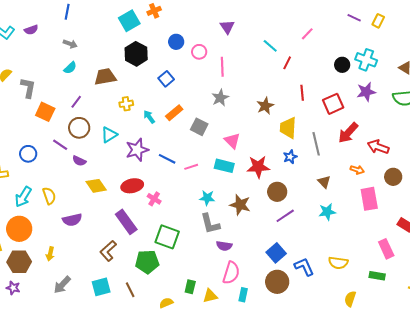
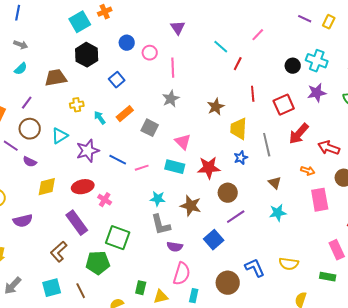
yellow diamond: (96, 186) -> (47, 187), turned -70
blue square: (276, 253) -> (214, 240), moved

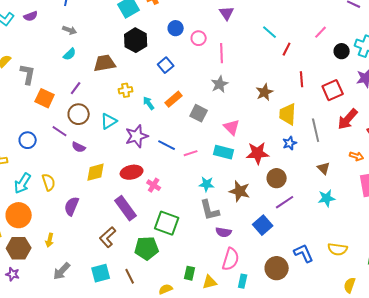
pink line: (258, 35) -> (321, 32), moved
purple semicircle: (23, 221) -> (72, 206), turned 126

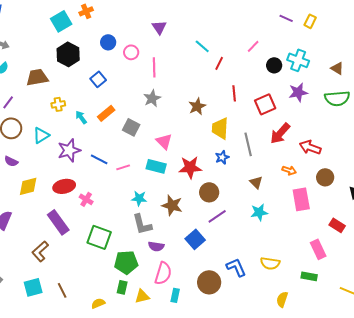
green pentagon: (147, 248) -> (126, 262), moved

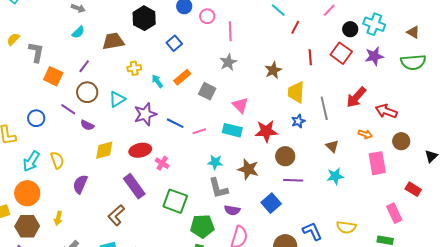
red square: (265, 104) -> (341, 53), moved, turned -30
purple line: (217, 216) -> (293, 180), turned 36

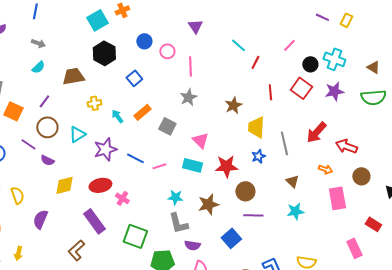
brown star: (248, 169) -> (208, 204), turned -30

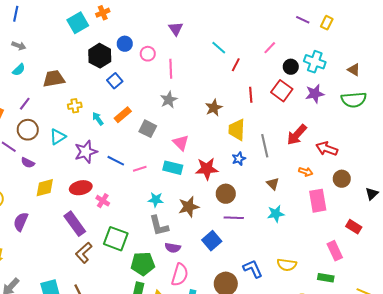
black hexagon: (104, 53) -> (100, 56), moved
brown L-shape: (76, 250) -> (84, 253), moved

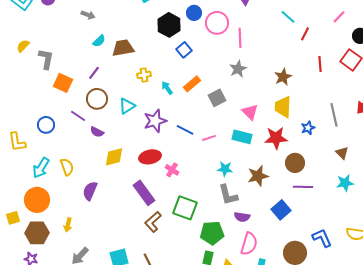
pink circle: (148, 54) -> (217, 23), size x1.5
cyan semicircle: (19, 70) -> (99, 41), moved
gray square: (148, 129) -> (217, 98), turned 36
yellow trapezoid: (237, 130) -> (283, 107), moved

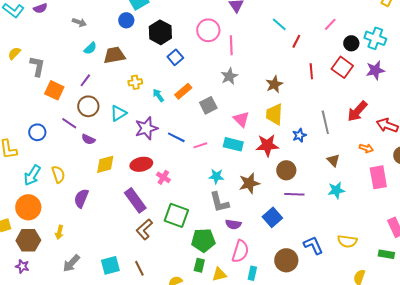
blue circle: (194, 13) -> (126, 20), moved

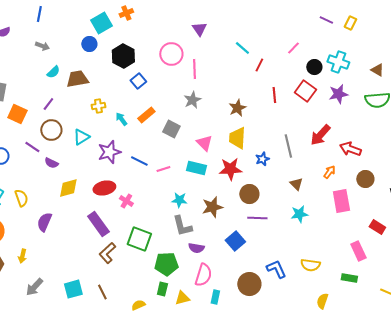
gray square: (208, 105) -> (171, 129), turned -36
orange arrow: (366, 148) -> (329, 172), turned -72

